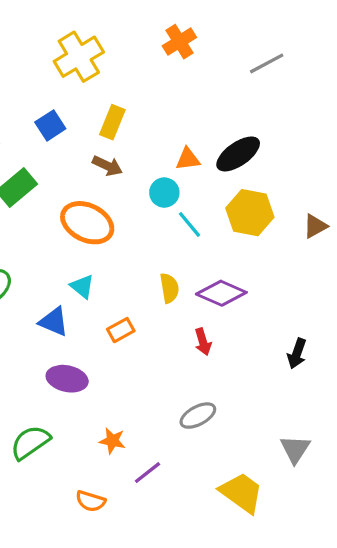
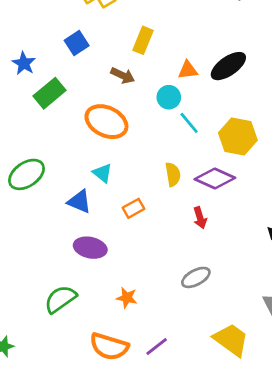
yellow rectangle: (112, 122) -> (143, 40), moved
yellow hexagon: (250, 213) -> (238, 136), moved
purple line: (148, 473) -> (157, 347), moved
orange semicircle: (91, 501) -> (109, 347), size x1.6

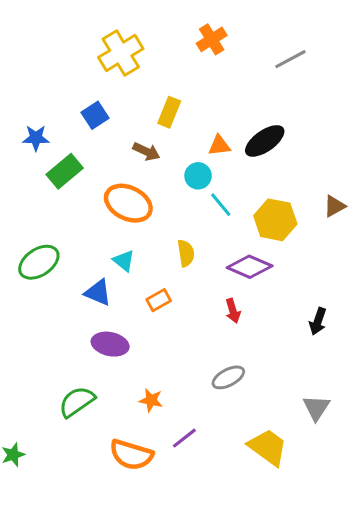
blue star: (24, 63) -> (36, 138), turned -30
yellow semicircle: (173, 174) -> (186, 253), moved
purple line: (157, 347) -> (184, 438), moved

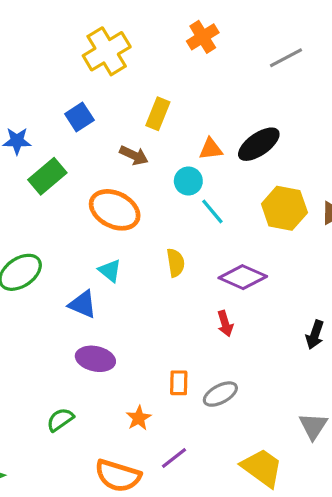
yellow hexagon: (275, 220) -> (284, 208), moved
orange rectangle: (159, 300) -> (179, 383), moved, turned -60
orange star: (151, 400) -> (139, 418), turned 30
green semicircle: (77, 402) -> (60, 420), size x0.7

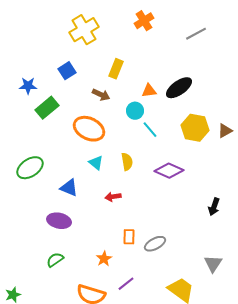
cyan triangle: (110, 271) -> (96, 163), moved
red arrow: (225, 324) -> (113, 197), moved, turned 98
purple ellipse: (95, 359) -> (59, 221), moved

